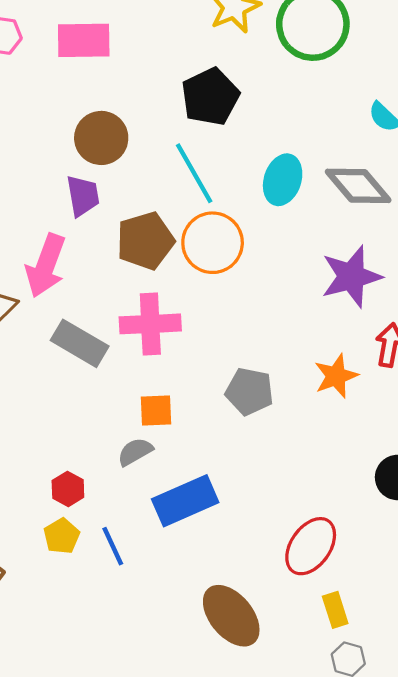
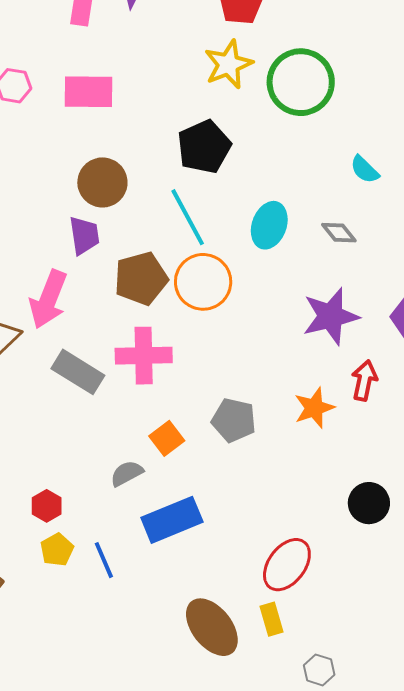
gray diamond: (358, 186) -> (339, 233), size x0.6
orange square: (156, 411) -> (167, 438), moved, turned -36
red hexagon: (68, 489) -> (47, 506), moved
yellow rectangle: (335, 610) -> (272, 619), moved

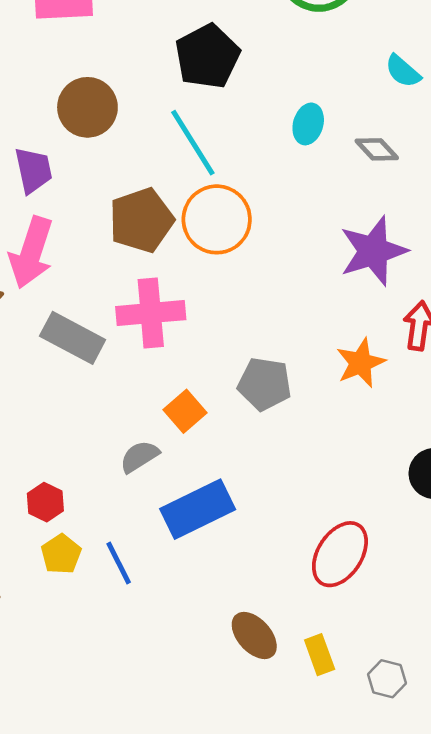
cyan ellipse: (269, 225) -> (308, 124), moved, size x0.7
purple trapezoid: (84, 236) -> (33, 170), moved
yellow rectangle: (272, 619) -> (320, 655), moved
brown ellipse: (212, 627) -> (254, 635), size x0.7

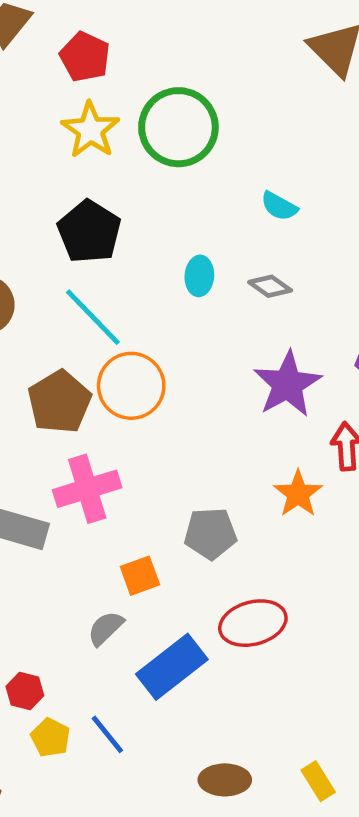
orange square: (185, 411) -> (140, 576), turned 33
red ellipse: (340, 554) -> (253, 623), moved, turned 54
brown ellipse: (254, 635) -> (225, 780), moved, turned -36

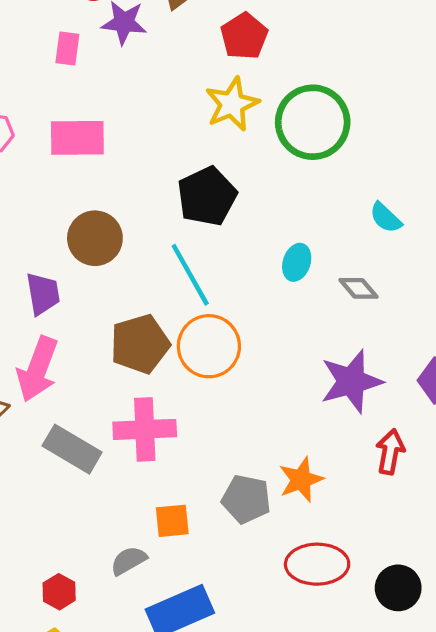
orange star: (298, 494) -> (301, 480), moved
red ellipse: (253, 623) -> (317, 564), moved
red hexagon: (25, 691) -> (59, 592), moved

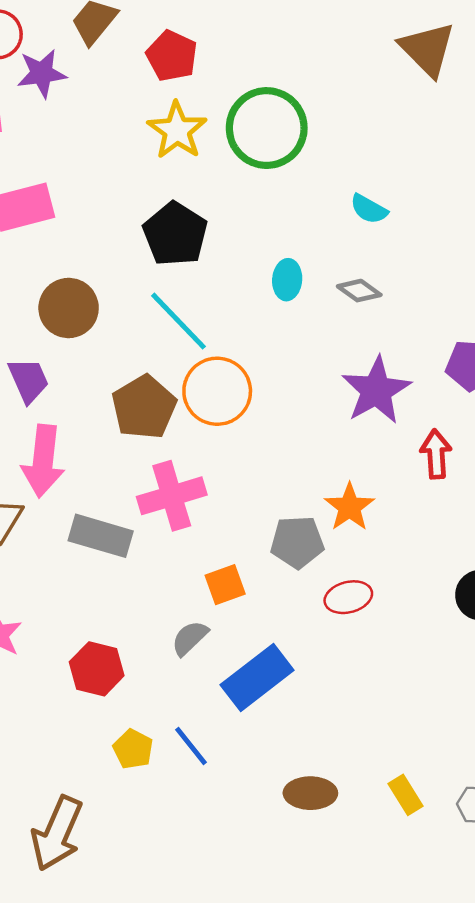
red ellipse: (317, 564) -> (348, 597), moved, size x0.7
red hexagon: (59, 592) -> (97, 669), moved, size x1.4

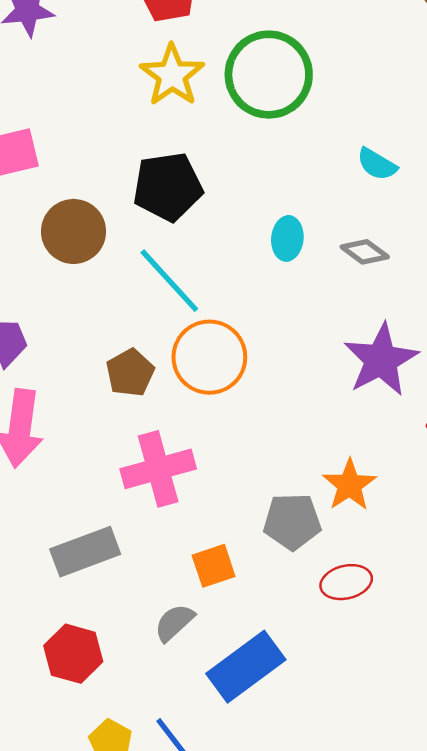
black pentagon: (175, 234) -> (168, 187), turned 30
brown circle: (69, 308) -> (74, 231), moved
brown pentagon: (144, 407) -> (130, 373), size x0.7
gray rectangle: (101, 536) -> (85, 552), moved, turned -38

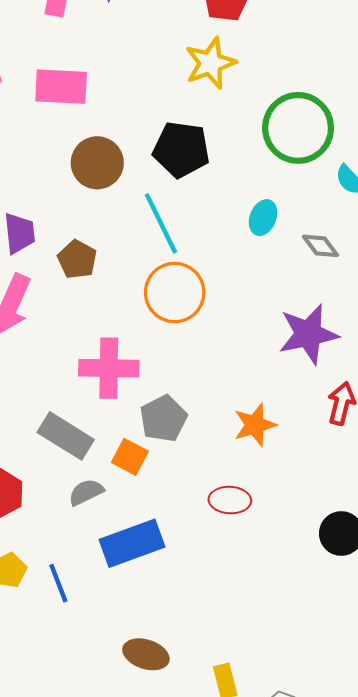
green circle: (269, 75) -> (298, 128), moved
brown pentagon: (130, 373) -> (77, 259), moved, turned -30
gray pentagon: (292, 522) -> (163, 419), moved, turned 30
gray rectangle: (85, 552) -> (66, 436), moved, turned 36
orange square: (214, 566) -> (130, 457), turned 30

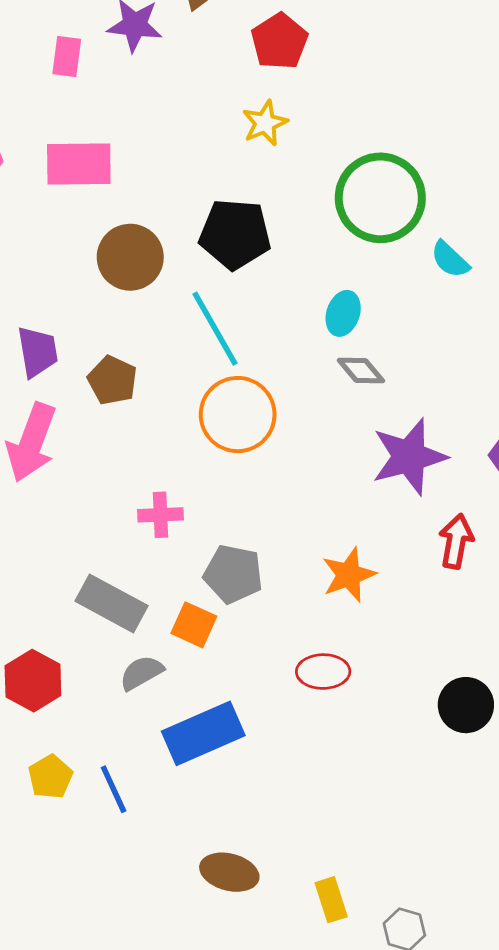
yellow star: (210, 63) -> (265, 123), size x0.7
gray diamond: (320, 246) -> (361, 371), moved
pink cross: (109, 368) -> (160, 515), size x0.6
gray pentagon: (163, 419) -> (233, 574), turned -30

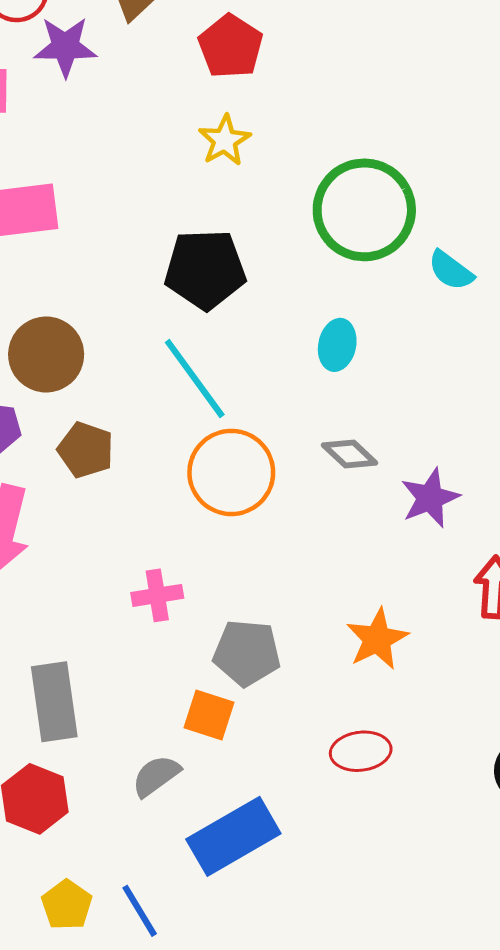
brown circle: (130, 257) -> (46, 355), moved
gray diamond: (361, 371) -> (350, 454), moved
purple star: (409, 457) -> (430, 498), size x0.7
gray rectangle: (112, 603) -> (54, 702), moved, turned 60

